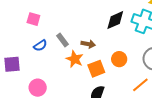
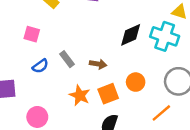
orange star: (75, 59) -> (80, 95), moved

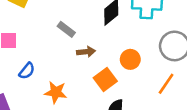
gray rectangle: (67, 59) -> (66, 29), moved
orange star: (80, 95) -> (56, 92), moved

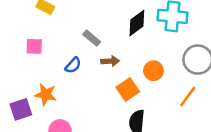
blue semicircle: (27, 71) -> (73, 65), moved
orange star: (56, 92) -> (46, 95), moved

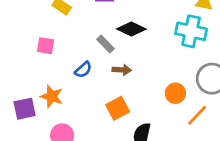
black diamond: (137, 23) -> (131, 29), moved, turned 56
orange circle: (153, 71) -> (175, 93), moved
orange square: (128, 89) -> (118, 108), moved

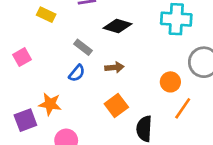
gray rectangle: (105, 44) -> (83, 47), moved
pink square: (46, 46) -> (22, 57), moved, turned -30
orange line: (197, 115) -> (183, 108), moved

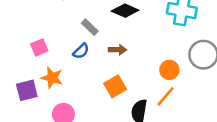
pink square: (22, 57) -> (39, 47), moved
orange line: (183, 108) -> (166, 96), moved

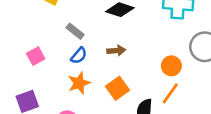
gray rectangle: (90, 27) -> (75, 31), moved
orange star: (52, 78) -> (79, 83), moved, turned -30

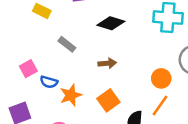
blue semicircle: (79, 56) -> (49, 82), moved, turned 66

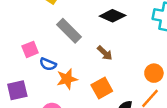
gray rectangle: (67, 44) -> (69, 31), size x1.5
brown arrow: (107, 63) -> (105, 53), turned 42

